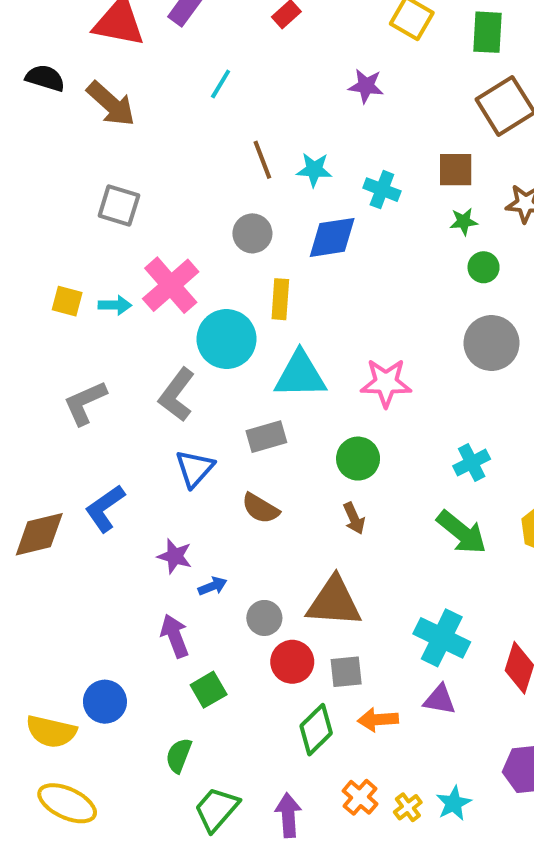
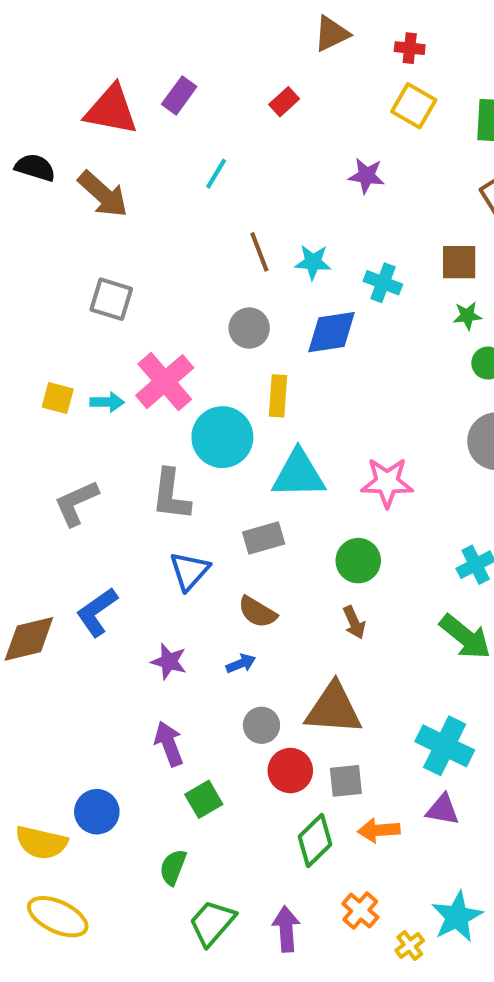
gray L-shape: (177, 395) -> (171, 495), turned -30
blue arrow: (213, 586) -> (241, 664), moved
cyan star: (454, 803) -> (457, 917), size x1.4
yellow cross: (408, 807) -> (410, 945), moved

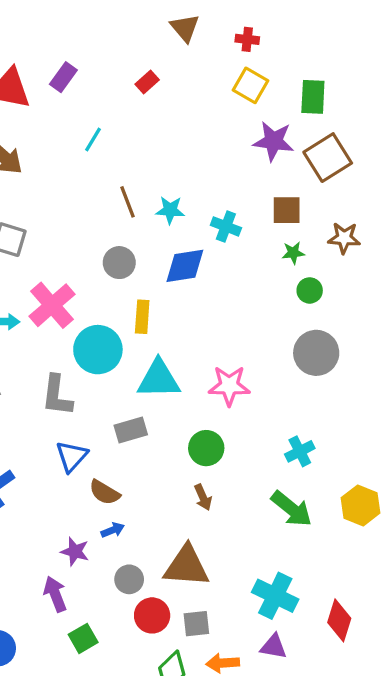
brown triangle: (331, 34) -> (185, 28), turned -44
purple star: (366, 176) -> (274, 141), moved, size x1.4
brown semicircle: (257, 612) -> (104, 492), moved
purple star: (169, 661) -> (75, 551), moved

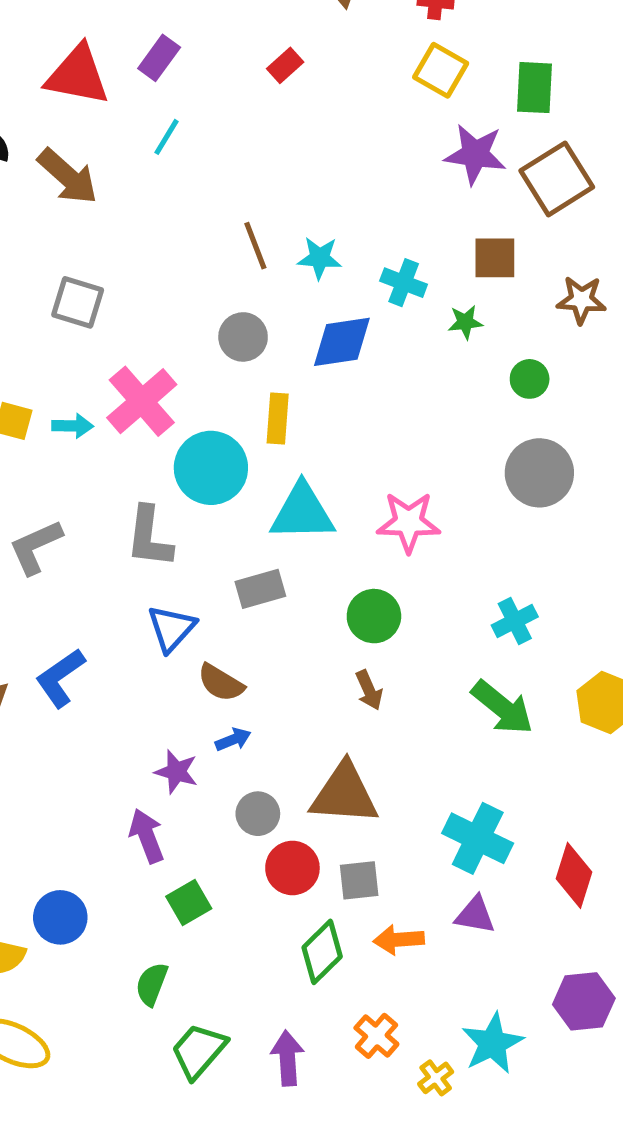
cyan line: (93, 139) -> (166, 137), moved
green star: (293, 253) -> (465, 322), moved

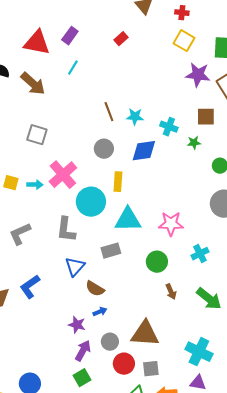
cyan cross: (515, 621) -> (200, 254), moved
brown arrow: (369, 690) -> (171, 292), moved
purple arrow: (147, 836) -> (83, 351), moved, turned 50

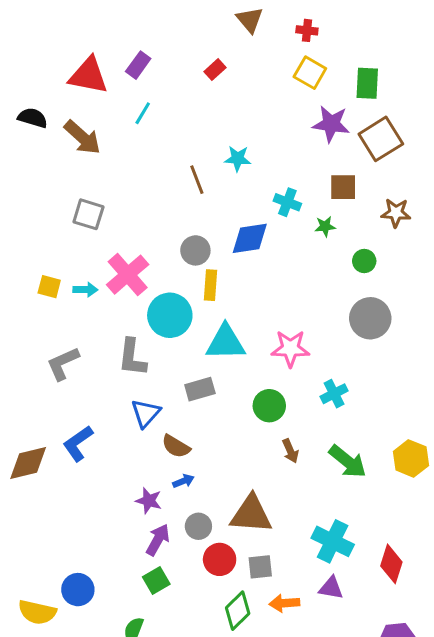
cyan star: (135, 117) -> (238, 159), moved
gray circle: (104, 149) -> (195, 250), moved

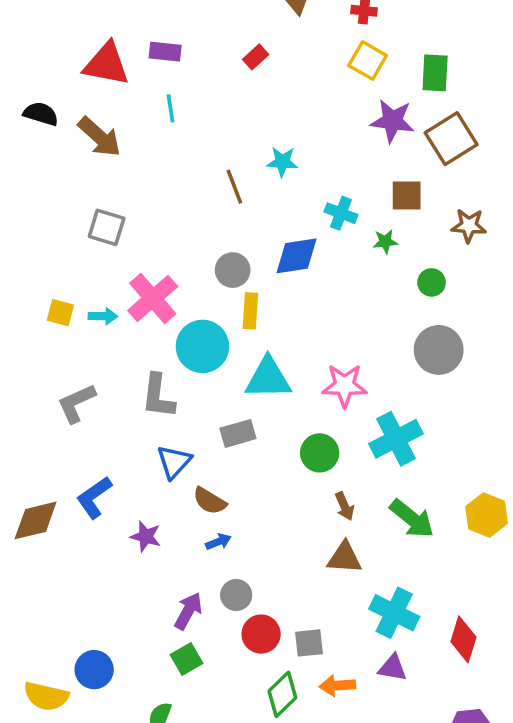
purple rectangle: (138, 65) -> (165, 52), turned 60
cyan line: (143, 113) -> (170, 108), turned -40
cyan cross: (334, 394) -> (396, 439), size x1.6
purple star: (149, 501) -> (146, 536), moved
brown triangle: (251, 514) -> (345, 558), moved, size x0.7

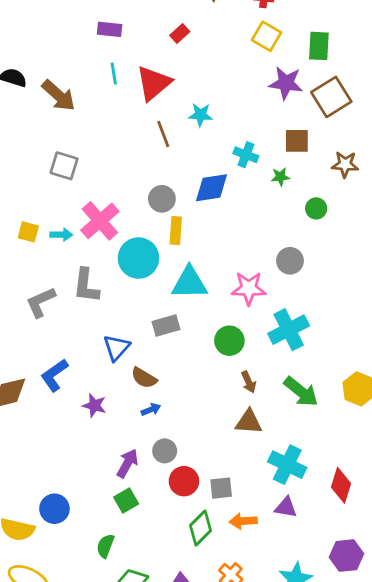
red triangle: (107, 64) -> (154, 83), moved, turned -51
gray circle: (439, 350) -> (290, 261), moved, size x0.7
gray L-shape: (158, 396) -> (86, 286), moved

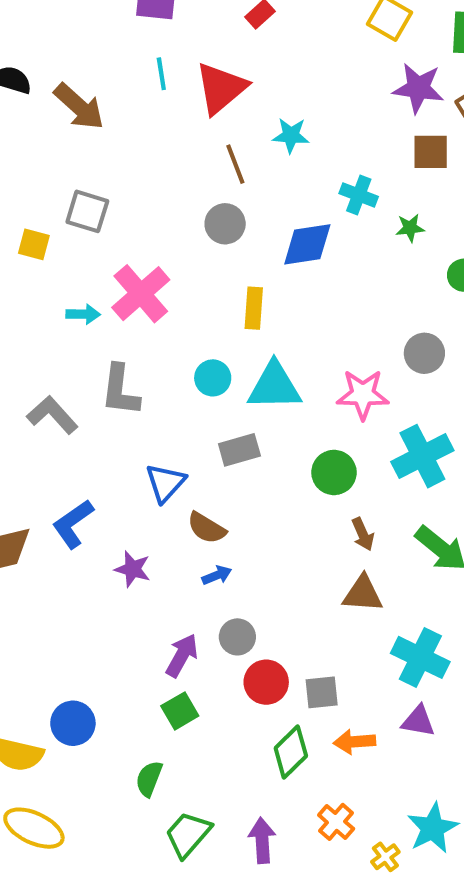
brown square: (297, 141) -> (431, 152), moved
gray circle: (162, 199) -> (225, 224), moved
yellow square: (28, 232) -> (34, 244), moved
cyan circle: (138, 258) -> (213, 378), moved, size x0.6
gray L-shape: (41, 302) -> (52, 415), turned 72

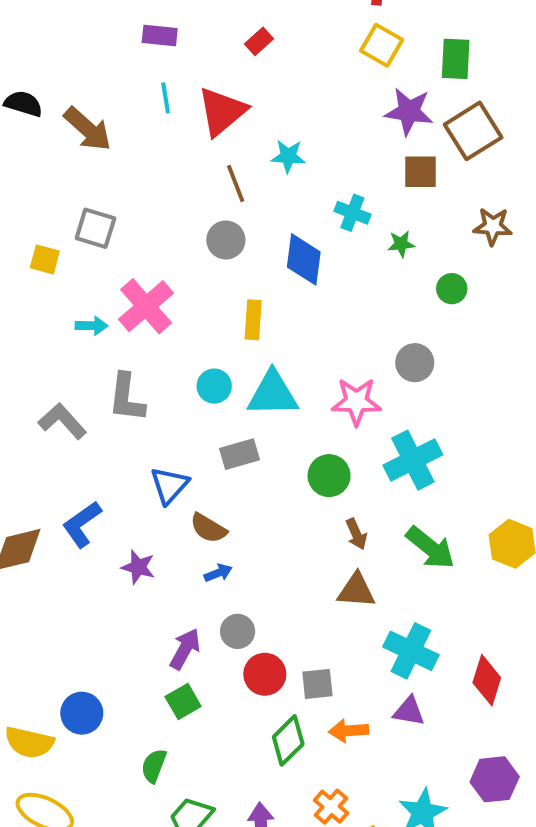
blue diamond: (307, 244) -> (304, 259), turned -74

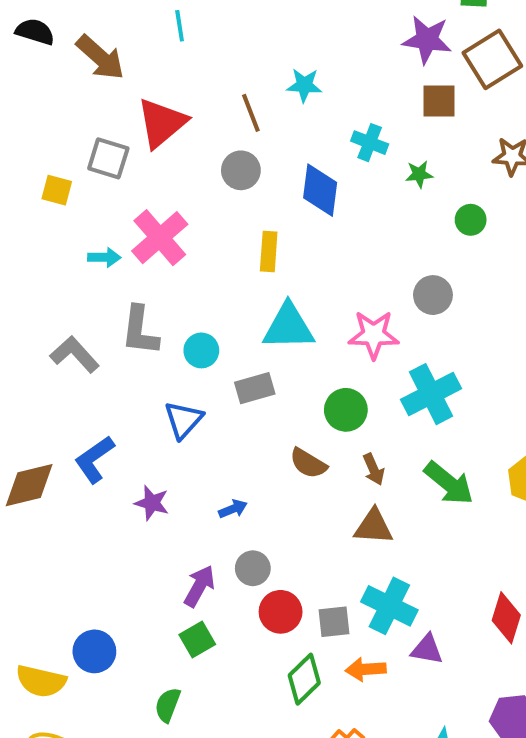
red triangle: (222, 111) -> (162, 123), moved
cyan circle: (214, 386) -> (201, 350), moved
brown semicircle: (208, 528) -> (308, 463), moved
cyan cross: (411, 651) -> (389, 606), moved

